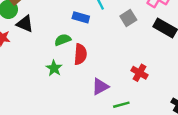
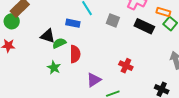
gray square: (128, 18) -> (113, 20), turned -32
black triangle: (25, 24) -> (48, 36), moved

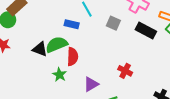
black triangle: (48, 36) -> (40, 49), moved
green semicircle: (59, 43) -> (57, 45), size x1.5
green star: (54, 68) -> (59, 75), moved

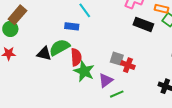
gray square: (113, 23) -> (117, 59), moved
green star: (59, 75) -> (84, 71), moved, size x1.5
purple triangle: (91, 84) -> (106, 80), moved

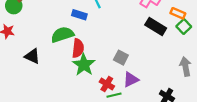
black triangle: (44, 54) -> (32, 56), moved
red cross: (128, 65) -> (107, 84), moved
purple triangle: (106, 80) -> (131, 80), moved

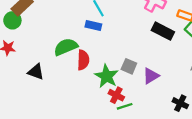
blue rectangle: (79, 15) -> (93, 25), moved
green star: (84, 65) -> (107, 76), moved
purple triangle: (131, 80) -> (151, 76), moved

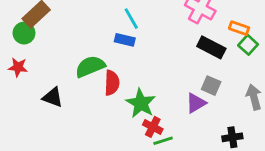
gray square: (129, 66) -> (211, 86), moved
black cross: (180, 103) -> (232, 137), turned -35

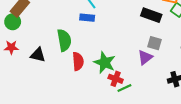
green semicircle: (90, 66) -> (64, 40), turned 110
red semicircle: (112, 83) -> (78, 61), moved
black triangle: (53, 97) -> (38, 55), moved

